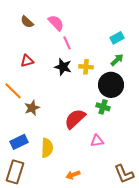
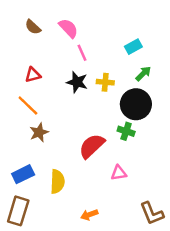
cyan rectangle: (117, 38) -> (133, 47), moved
orange line: (13, 91) -> (28, 105), moved

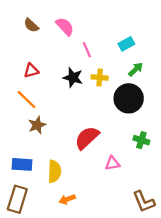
pink line: (82, 53) -> (87, 50), moved
green cross: (126, 131) -> (141, 140), moved
blue rectangle: (23, 174) -> (22, 164), turned 30
orange arrow: (89, 215) -> (67, 199), moved

